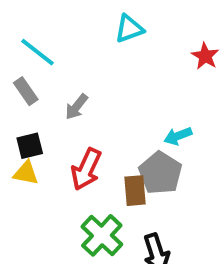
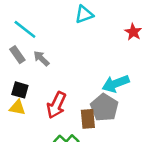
gray arrow: (76, 107) -> (41, 58), moved, turned 96
cyan arrow: (178, 136) -> (116, 84), size x1.5
black square: (30, 146) -> (20, 90), turned 30

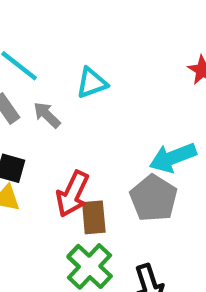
cyan triangle: (84, 14) -> (92, 83), moved
brown rectangle: (88, 119) -> (94, 217), moved

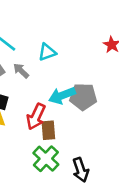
cyan arrow: (173, 158) -> (62, 95), moved
gray pentagon: (154, 198) -> (83, 97), moved, turned -30

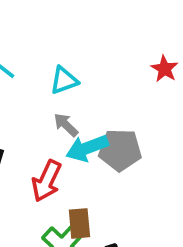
gray arrow: (21, 71) -> (66, 125), moved
brown rectangle: (48, 130) -> (79, 223), moved

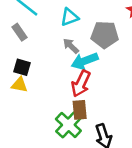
gray pentagon: (120, 150) -> (105, 35), moved
red arrow: (47, 181) -> (81, 84), moved

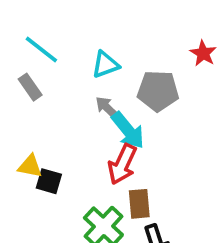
cyan arrow: (85, 61) -> (128, 130), turned -108
black square: (22, 67) -> (49, 181), moved
brown rectangle: (80, 110) -> (139, 204), moved

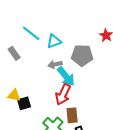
cyan line: (41, 49) -> (31, 33), moved
gray arrow: (107, 108) -> (55, 64), turned -56
black square: (49, 181) -> (24, 103), turned -32

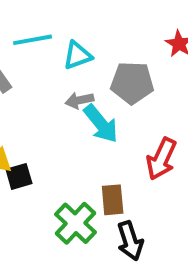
cyan line: (31, 33) -> (33, 40), turned -48
red arrow: (63, 94) -> (161, 159), moved

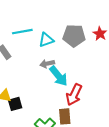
gray pentagon: (132, 83) -> (74, 36), moved
red arrow: (161, 159) -> (74, 95), moved

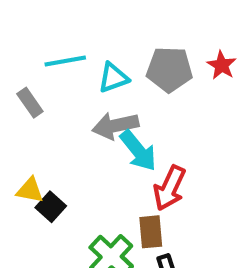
gray arrow: (47, 64) -> (115, 126), size x1.5
black square: (15, 104) -> (51, 207), turned -32

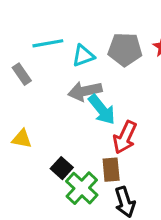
black square: (51, 207) -> (62, 168), moved

